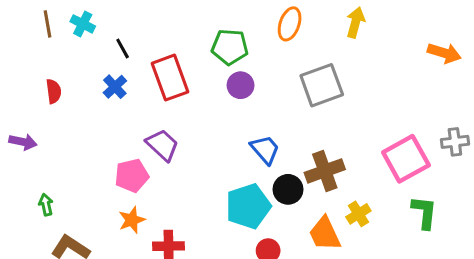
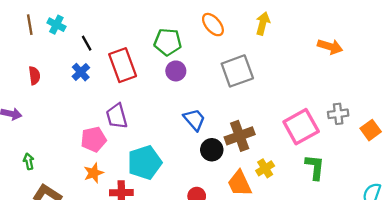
orange ellipse: (290, 24) -> (213, 25), turned -60
purple trapezoid: (162, 145) -> (117, 116), turned -148
cyan pentagon: (248, 206) -> (145, 163), moved

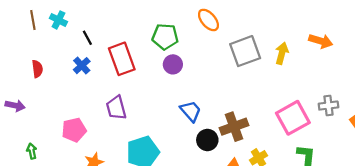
yellow arrow: (263, 23) -> (282, 53), moved
gray square: (237, 71) -> (245, 51), moved
pink pentagon: (94, 139) -> (74, 130), moved

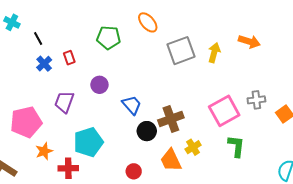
red rectangle: (122, 59) -> (69, 58), size x0.5
purple circle: (173, 64) -> (99, 85), moved
blue cross: (82, 66) -> (44, 64), moved
purple trapezoid: (116, 108) -> (64, 102), turned 35
pink pentagon: (74, 130) -> (26, 122), size x1.4

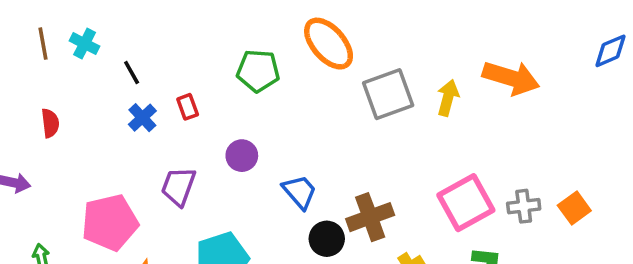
orange ellipse: (148, 22) -> (329, 44), size x1.4
orange arrow: (249, 42) -> (511, 78), size x1.4
gray cross: (256, 100) -> (524, 206), moved

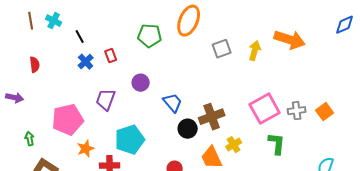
orange ellipse: (329, 44) -> (189, 21), turned 64
gray square: (388, 94) -> (222, 49), size x0.7

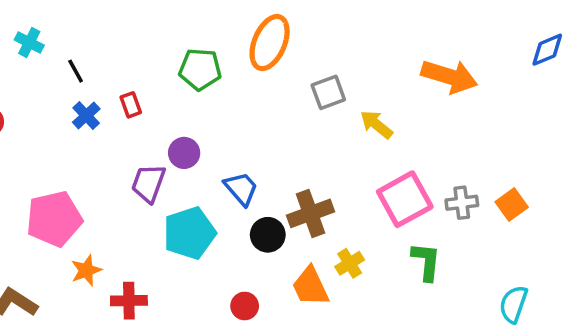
yellow arrow: (255, 51) -> (376, 124), moved, turned -66
purple trapezoid: (106, 100) -> (149, 183), moved
cyan pentagon: (130, 140) -> (189, 233), moved

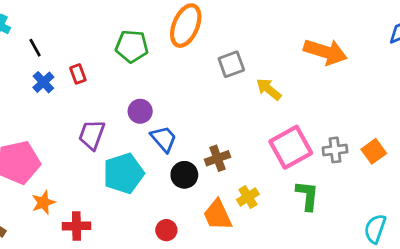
purple circle: (184, 153) -> (140, 111), moved
brown cross: (310, 213) -> (218, 158), size x0.7

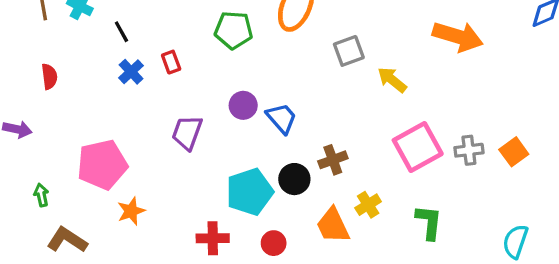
blue trapezoid: (164, 139) -> (282, 118), moved
cyan pentagon: (124, 173) -> (250, 192), moved
green L-shape: (307, 196) -> (429, 222), moved
red cross: (77, 226) -> (213, 238), moved

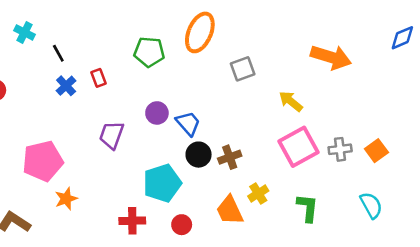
yellow arrow: (392, 80) -> (291, 101), moved
black circle: (294, 179) -> (199, 155), moved
cyan semicircle: (515, 241) -> (371, 205), moved, turned 132

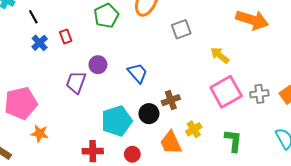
green pentagon: (149, 52) -> (106, 16), turned -30
purple circle: (157, 113) -> (98, 65), moved
black circle: (199, 155) -> (149, 114), moved
orange star: (66, 199) -> (40, 133), turned 30

